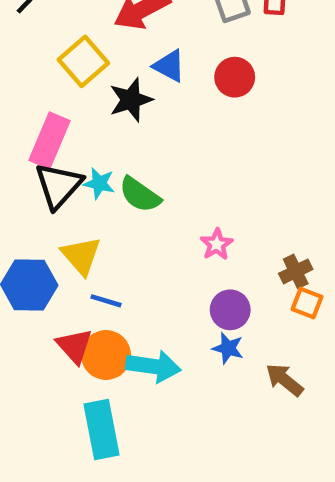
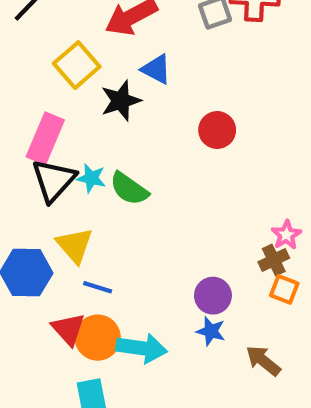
red circle: (235, 77) -> (217, 130), moved
pink star: (217, 244) -> (286, 235), moved

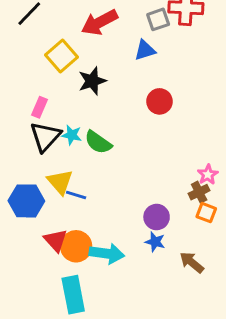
blue triangle: (156, 69) -> (145, 50), moved, turned -45
pink rectangle: (45, 138) -> (40, 107), size x0.6
blue line: (98, 287) -> (76, 195), moved

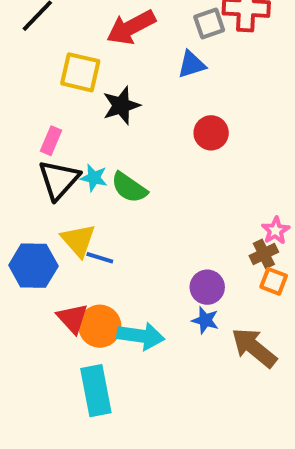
yellow square: (61, 56) -> (80, 72), turned -36
brown arrow: (192, 262) -> (254, 348), size x1.4

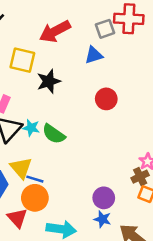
orange circle: (100, 326) -> (35, 198), moved

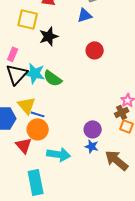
cyan star: (31, 128) -> (35, 73), size x1.5

